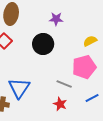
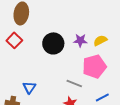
purple star: (56, 19) -> (80, 40), moved
blue triangle: (19, 88) -> (29, 87), size x0.6

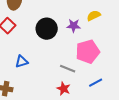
yellow semicircle: (100, 40) -> (94, 16), moved
blue triangle: (29, 87) -> (22, 62), moved, turned 40

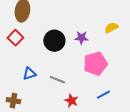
yellow semicircle: (94, 16) -> (111, 28), moved
gray line: (68, 69) -> (57, 80), moved

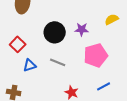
red square: (15, 38) -> (18, 44), moved
gray line: (57, 80) -> (58, 62), moved

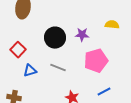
yellow semicircle: (112, 19) -> (112, 25), turned 32

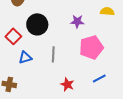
black circle: (55, 38) -> (37, 24), moved
gray line: (58, 68) -> (53, 54), turned 70

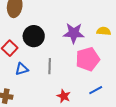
yellow semicircle: (107, 11) -> (104, 31), moved
purple star: (77, 21) -> (74, 33), size x1.5

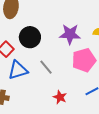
gray line: (50, 66) -> (46, 67), turned -42
blue triangle: (22, 69) -> (18, 70), size x1.5

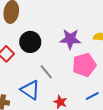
blue triangle: (18, 70) -> (30, 90), moved, turned 50

